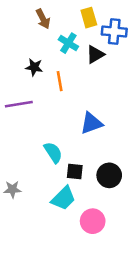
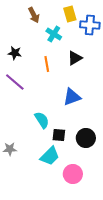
black triangle: (95, 54) -> (75, 58), moved
black star: (34, 67) -> (15, 53), moved
purple line: (19, 104) -> (15, 82), turned 50

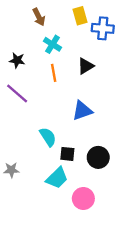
cyan cross: (54, 34) -> (53, 44), moved

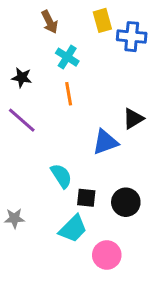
black triangle: (86, 66) -> (133, 119), moved

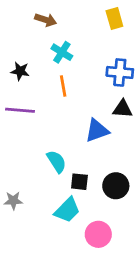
yellow rectangle: (102, 20) -> (114, 19), moved
brown arrow: (50, 22) -> (46, 20), turned -45
blue cross: (132, 37) -> (120, 72), moved
black triangle: (133, 119) -> (123, 109), turned 35
purple line: (22, 120) -> (20, 110), turned -36

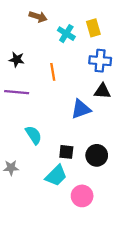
yellow rectangle: (114, 19) -> (93, 28), moved
cyan cross: (62, 52) -> (66, 34), moved
cyan semicircle: (56, 161) -> (34, 135), moved

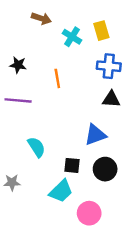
blue triangle: (81, 109) -> (95, 135), moved

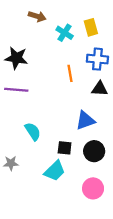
black star: (18, 65) -> (16, 58), size x1.5
orange line: (57, 78) -> (70, 73), moved
pink circle: (89, 213) -> (93, 188), moved

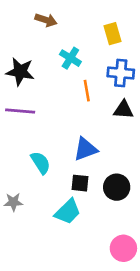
cyan cross: (65, 33) -> (70, 58), moved
blue triangle: (85, 120) -> (85, 149), moved
pink circle: (93, 188) -> (123, 248), moved

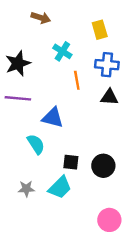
black star: (20, 72) -> (18, 63), turned -30
blue triangle: (85, 149) -> (53, 118), moved, turned 35
gray star: (13, 202) -> (26, 189), moved

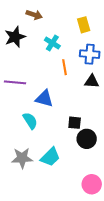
black star: (18, 63) -> (15, 37), moved
black square: (71, 162) -> (75, 123), moved
gray star: (26, 189) -> (22, 158), size x1.5

